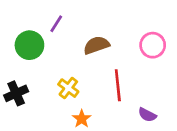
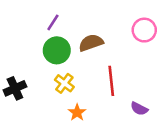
green circle: (29, 45) -> (57, 50), moved
pink circle: (153, 45) -> (144, 30), moved

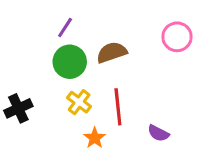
red line: (111, 81) -> (118, 107), moved
purple semicircle: (139, 109) -> (158, 133), moved

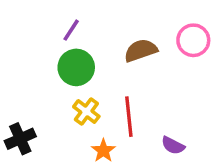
brown semicircle: (112, 52) -> (141, 50), moved
black cross: (18, 108) -> (20, 139), moved

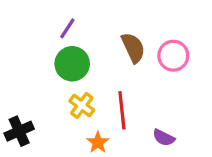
pink circle: (193, 40) -> (173, 56), moved
brown semicircle: (141, 50) -> (133, 48), turned 84

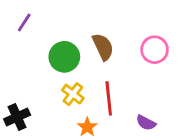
purple line: (67, 28) -> (24, 22), moved
brown semicircle: (133, 48) -> (103, 47), moved

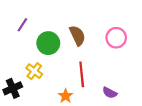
purple line: (24, 22) -> (22, 25), moved
yellow cross: (73, 94) -> (34, 71), moved

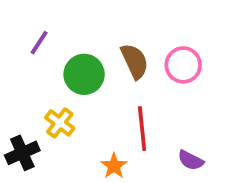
pink circle: (116, 38) -> (183, 65), moved

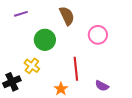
purple line: (39, 43) -> (21, 14), moved, turned 40
brown semicircle: (135, 61) -> (67, 16), moved

